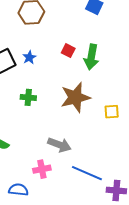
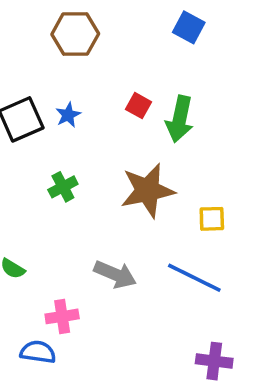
green cross: (28, 97) -> (63, 187), turned -35
pink cross: (42, 169) -> (62, 316), moved
blue line: (87, 173) -> (194, 278), moved

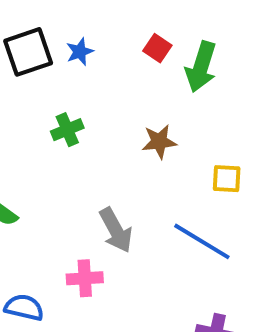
brown star: (148, 190) -> (159, 142), size x0.6
gray arrow: (115, 274) -> (116, 230), turned 33
pink cross: (62, 316) -> (85, 278), moved

